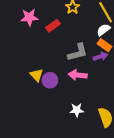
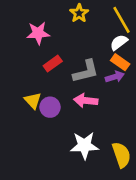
pink star: (29, 17) -> (38, 33), moved
red rectangle: (53, 26) -> (53, 64), moved
white star: (77, 110) -> (84, 146), size x1.5

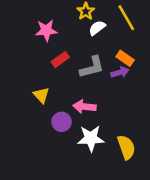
white semicircle: (119, 42) -> (97, 28), moved
pink arrow: (86, 101) -> (84, 107), moved
purple circle: (50, 107) -> (62, 122), moved

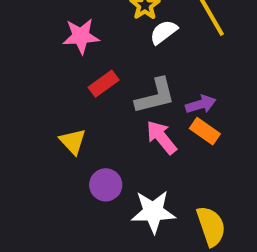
orange rectangle: (125, 58) -> (205, 131), moved
pink arrow: (84, 107) -> (161, 137), moved, turned 45

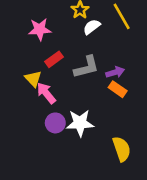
pink arrow: (161, 137) -> (46, 93), moved
yellow triangle: (73, 141) -> (33, 79), moved
white star: (153, 212) -> (80, 123), moved

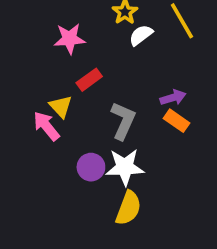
gray L-shape: (86, 67) -> (123, 121), moved, turned -52
pink arrow: (46, 93) -> (46, 126), moved
yellow semicircle: (122, 149) -> (128, 208), moved, turned 40

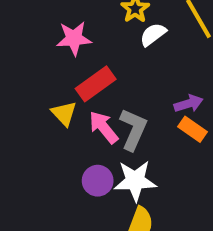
red rectangle: (89, 80) -> (96, 84), size x1.4
pink arrow: (46, 126) -> (104, 127), moved

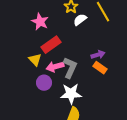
pink star: (74, 38) -> (40, 22), turned 30
pink arrow: (104, 127) -> (55, 67), turned -66
purple circle: (98, 181) -> (44, 83), moved

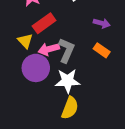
purple arrow: (98, 55) -> (102, 23), moved, turned 32
purple circle: (44, 83) -> (36, 68), size x1.5

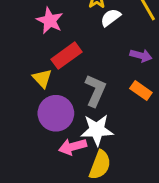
pink arrow: (49, 49) -> (73, 147), moved

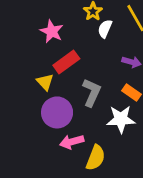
white semicircle: (111, 18) -> (105, 29), turned -30
white star: (97, 130) -> (121, 119), moved

